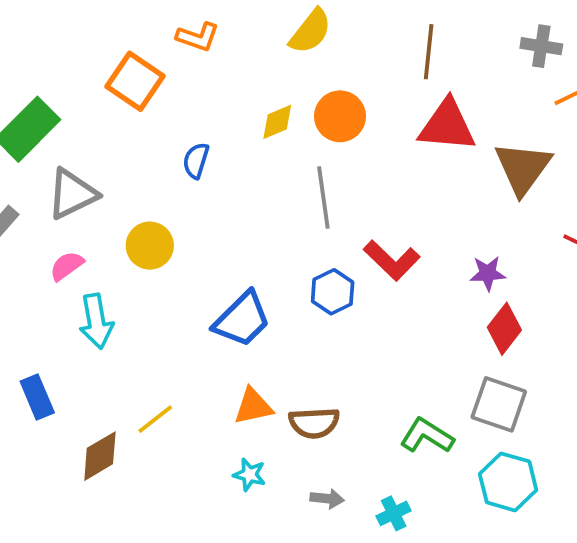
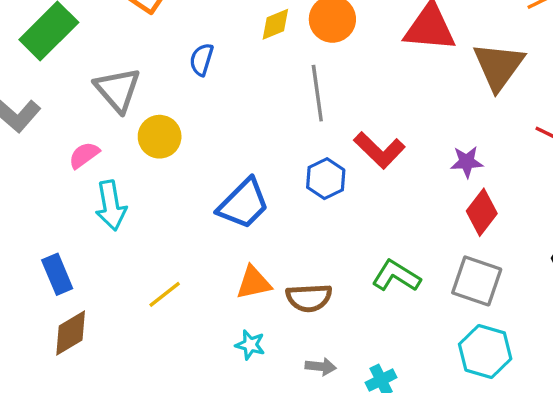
gray triangle: (72, 194) -> (118, 90), moved, turned -45
green L-shape: (427, 436) -> (396, 276), moved
brown diamond: (100, 456) -> (71, 333), moved

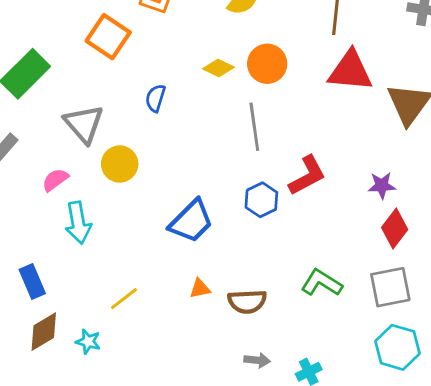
yellow diamond: (275, 24) -> (218, 68), turned 48
red L-shape: (379, 150) -> (307, 175), turned -72
gray square: (477, 281) -> (390, 287), turned -30
orange triangle: (254, 283) -> (200, 289), size x0.7
cyan star: (250, 345) -> (88, 342), moved

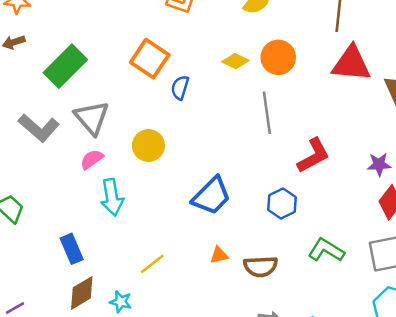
orange square: (108, 37) -> (150, 59), moved
gray triangle: (84, 124) -> (92, 118), moved
blue hexagon: (261, 200) -> (282, 203), moved

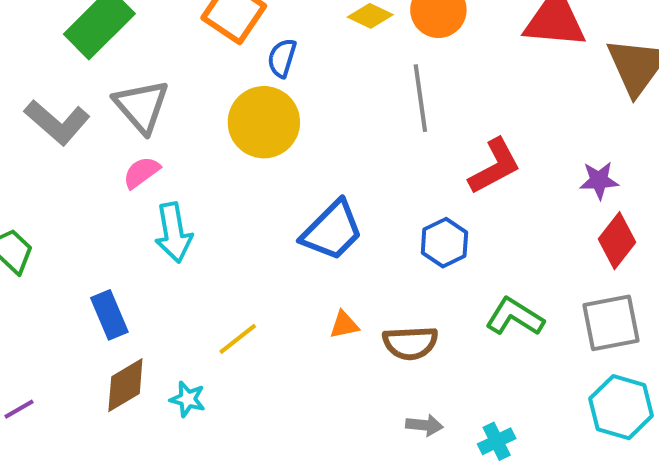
yellow circle: (148, 146) -> (264, 122), moved, size x1.4

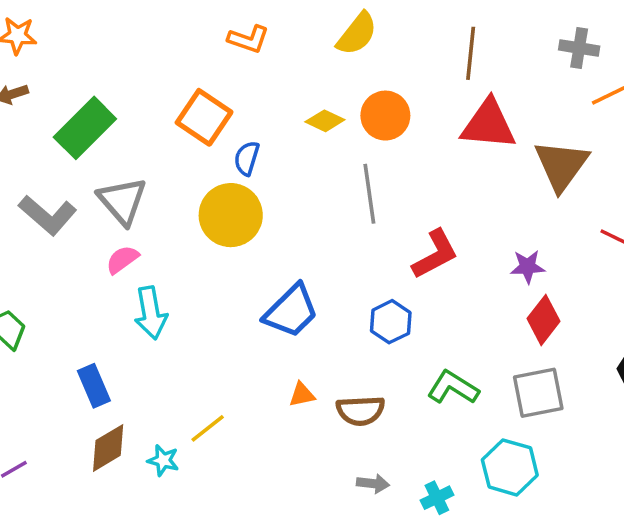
yellow line: (238, 339) -> (208, 428), moved
cyan hexagon: (621, 407) -> (510, 467), moved

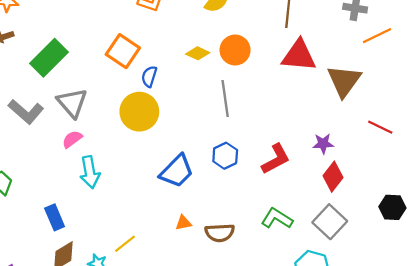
red L-shape: (435, 254) -> (276, 159), moved
blue hexagon: (391, 322) -> (225, 156), moved
gray square: (538, 393) -> (330, 222), turned -36

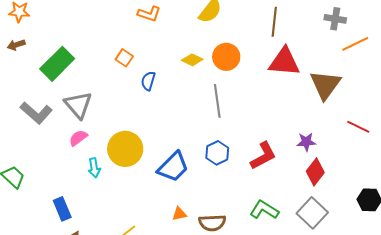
orange square: (123, 51) -> (124, 58), size x0.6
yellow circle: (139, 112) -> (125, 149), moved
cyan arrow: (90, 172) -> (94, 168), size x0.7

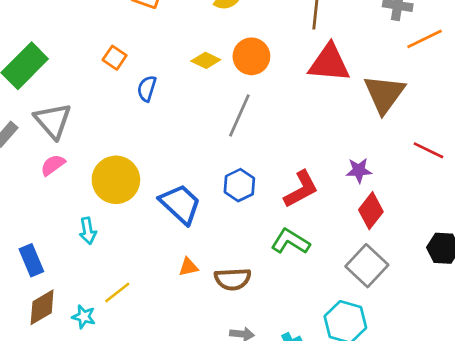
gray line: (217, 101) -> (239, 115), turned 32
blue trapezoid: (173, 167) -> (180, 204), turned -92
cyan arrow: (94, 168) -> (88, 231), moved
green L-shape: (264, 210) -> (290, 242), moved

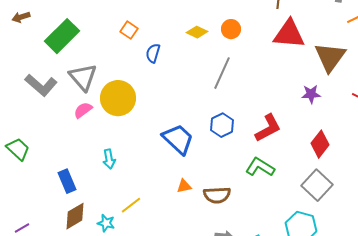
orange circle: (251, 56) -> (231, 29), size x0.7
purple star: (359, 170) -> (311, 94), moved
yellow circle: (116, 180) -> (118, 98), moved

